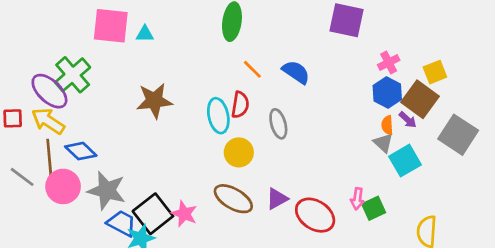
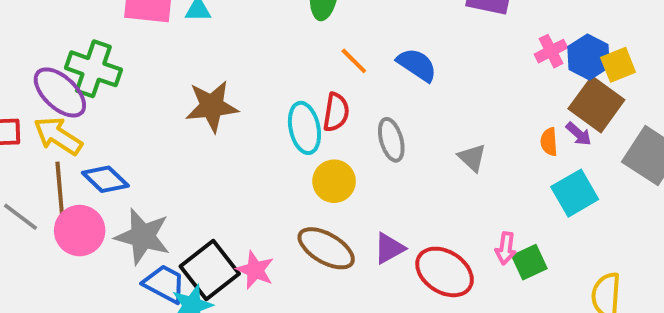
green cross: (73, 75) -> (93, 69), turned -30
blue hexagon: (387, 92) -> (588, 57), moved
gray triangle: (383, 143) -> (472, 158), moved

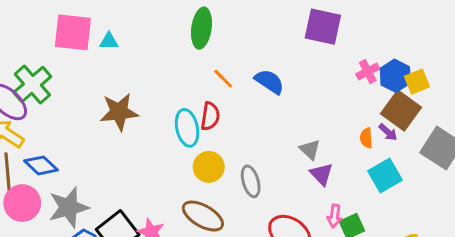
green cross: (93, 69) -> (32, 84), turned 30
gray ellipse: (391, 140) -> (251, 181), moved
gray star: (143, 236) -> (68, 207), turned -30
purple triangle: (389, 248) -> (321, 174), moved, turned -45

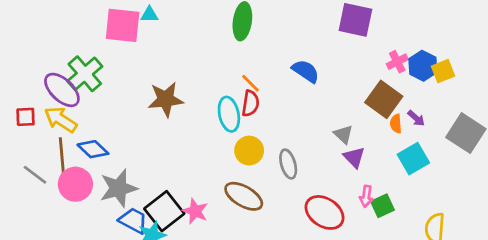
cyan triangle: (109, 41) -> (149, 15), moved
orange line: (223, 79) -> (250, 83), moved
brown square: (401, 111) -> (384, 99), moved

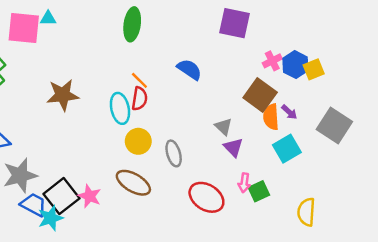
orange semicircle: (396, 124) -> (271, 117), size x1.5

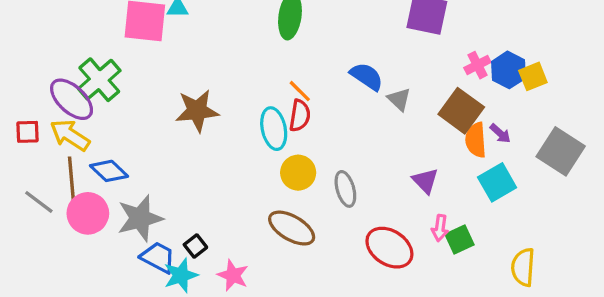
gray triangle: (224, 127) -> (399, 99), moved
black square: (62, 196) -> (195, 246), size x0.5
pink star: (90, 196) -> (233, 275), moved

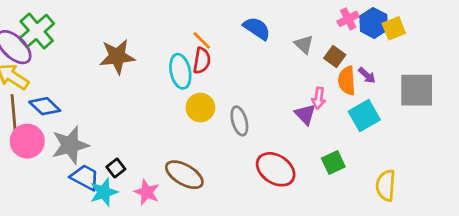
gray triangle: (399, 99) -> (304, 44), moved
brown square: (461, 111) -> (335, 57), size x0.6
gray square: (561, 151) -> (417, 90), turned -33
brown ellipse: (292, 228) -> (184, 175), moved
pink arrow: (440, 228) -> (319, 98), moved

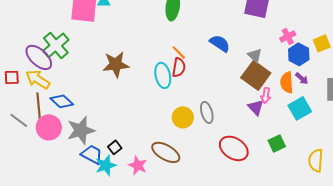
blue hexagon: (374, 23) -> (299, 54), moved
brown square: (335, 57) -> (256, 75), moved, size x1.8
yellow circle: (200, 108) -> (183, 117), moved

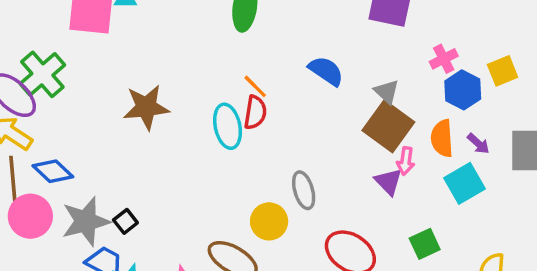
purple arrow: (302, 78) -> (478, 144), moved
yellow circle: (183, 117) -> (269, 221), moved
black square: (115, 147) -> (125, 221), moved

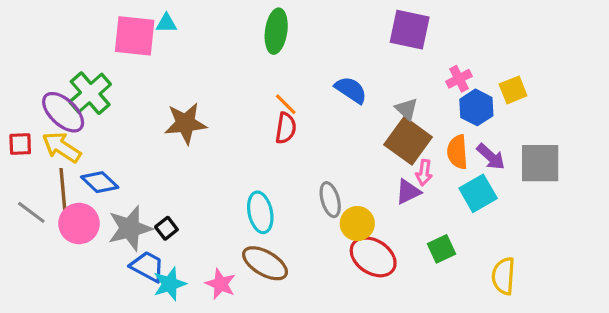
cyan ellipse: (228, 126) -> (260, 212), moved
purple arrow: (478, 144) -> (491, 157), size x1.4
purple triangle: (388, 182) -> (408, 192), turned 48
yellow circle: (269, 221) -> (357, 223), moved

